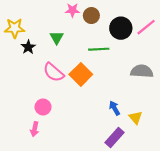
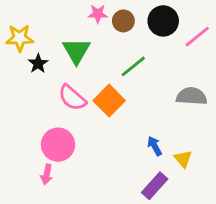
black circle: (121, 28) -> (163, 21), moved
green triangle: (57, 38) -> (76, 51), size x1.5
green line: (99, 49) -> (133, 66), turned -36
pink circle: (43, 107) -> (58, 145), size x1.5

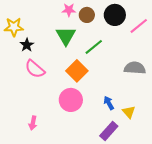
green triangle: (76, 51) -> (66, 36), moved
pink semicircle: (72, 98) -> (35, 69), moved
pink circle: (58, 145) -> (71, 100), moved

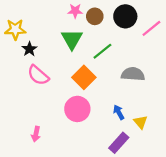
gray semicircle: (135, 68) -> (133, 74), moved

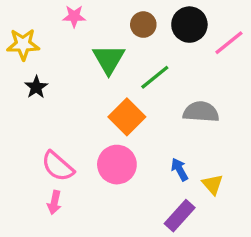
pink star: (75, 11) -> (74, 16), moved
black star: (29, 49) -> (36, 87), moved
pink semicircle: (38, 75) -> (58, 166), moved

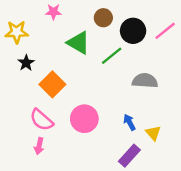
black circle: (189, 25) -> (133, 31), moved
green triangle: (109, 59) -> (78, 43), turned -30
orange square: (127, 117) -> (52, 84), moved

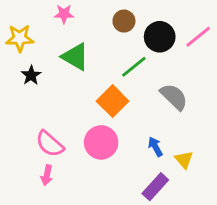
green triangle: (78, 43) -> (75, 57), moved
gray semicircle: (145, 81) -> (174, 97), turned 40
orange square: (52, 84) -> (113, 101), moved

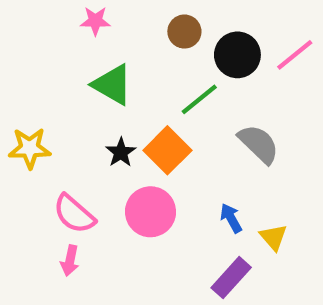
yellow star: (20, 38) -> (30, 148), moved
black star: (31, 75) -> (121, 152), moved

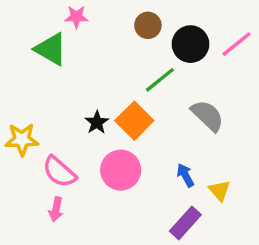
green triangle: (112, 85) -> (51, 49), moved
yellow star: (30, 148) -> (22, 139), moved

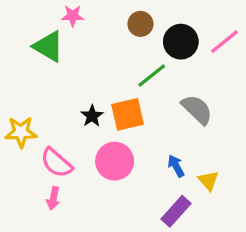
orange square: (134, 121) -> (128, 114), turned 32

